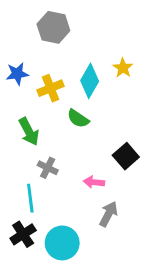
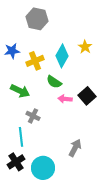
green arrow: (29, 132) -> (20, 91), turned -36
black square: (126, 156) -> (87, 96), moved
pink arrow: (94, 182) -> (65, 99), moved

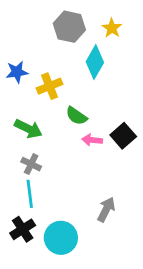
gray hexagon: (37, 19) -> (69, 27), moved
yellow star: (85, 47) -> (112, 28), moved
cyan diamond: (62, 56) -> (95, 62), moved
gray cross: (33, 116) -> (31, 164), moved

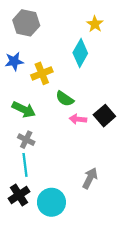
gray hexagon: (69, 27) -> (26, 23), moved

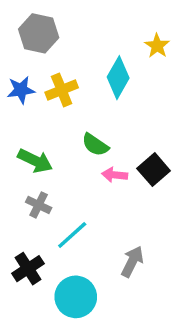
yellow star: (95, 24) -> (157, 46), moved
yellow cross: (42, 73) -> (62, 90), moved
cyan line: (25, 165) -> (72, 235), moved, turned 55
black cross: (19, 195) -> (28, 269), moved

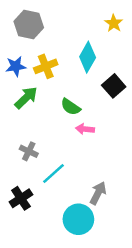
yellow star: (157, 46) -> (114, 23), moved
green arrow: (35, 161) -> (26, 98), moved, turned -70
black square: (154, 170) -> (114, 86), moved
cyan circle: (76, 297) -> (78, 219), moved

